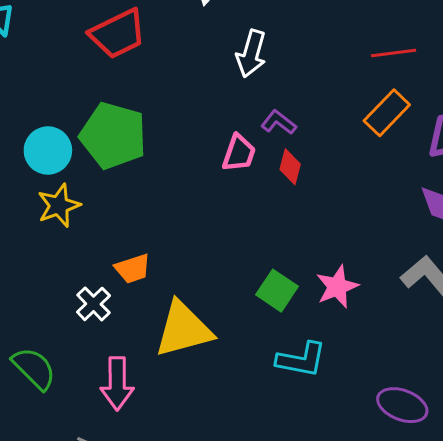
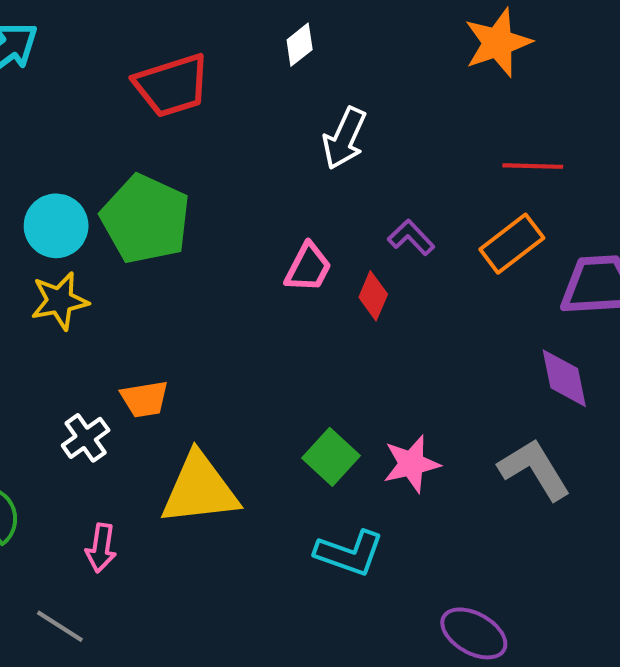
purple L-shape: (279, 122) -> (411, 237), moved
pink arrow: (117, 384) -> (101, 548), size x0.7

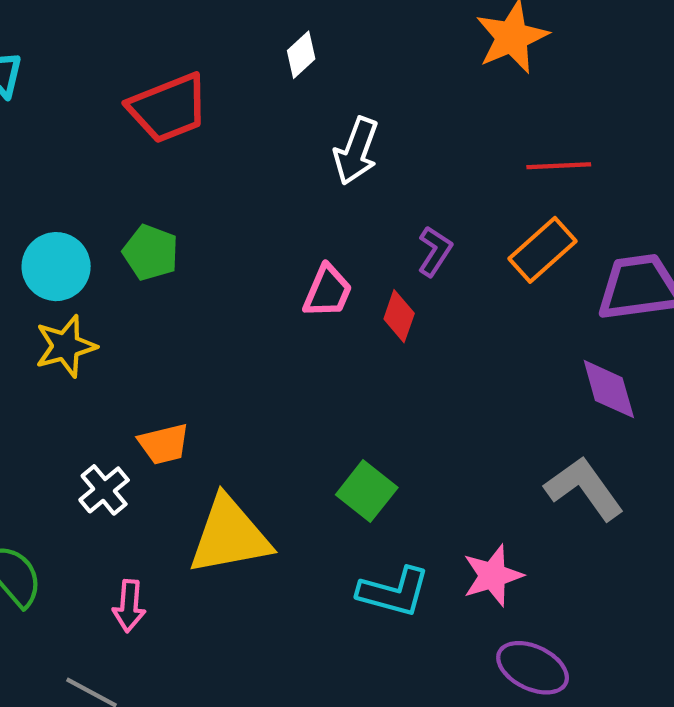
green pentagon: (145, 219) -> (151, 253), size x0.6
purple L-shape: (411, 237) -> (435, 251), turned 81
pink star: (411, 464) -> (493, 576), moved

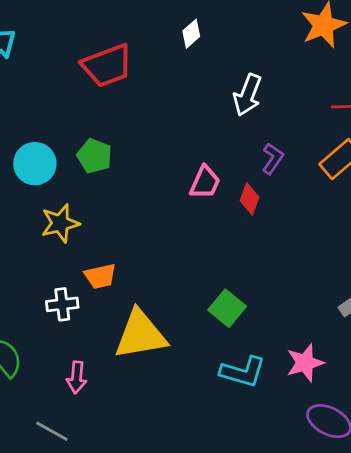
white arrow: (356, 151) -> (247, 95), moved
yellow star: (66, 346) -> (60, 223), moved
white cross: (104, 490) -> (62, 304), turned 32

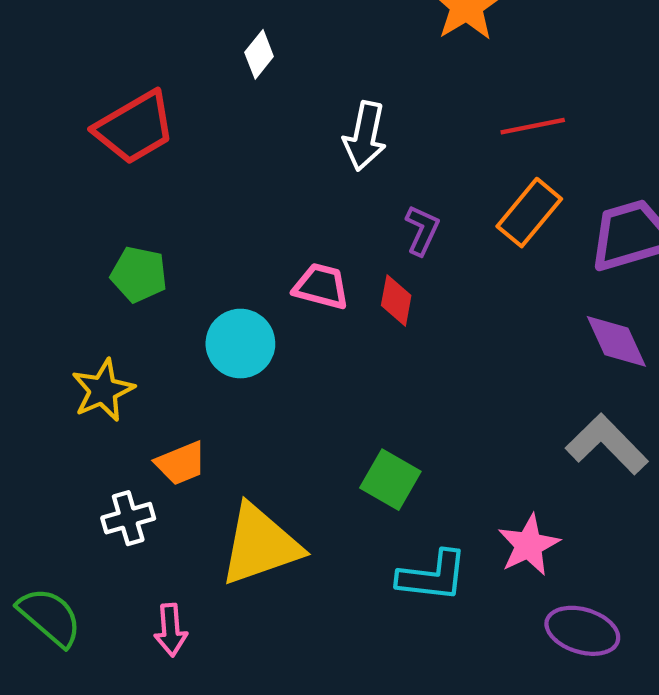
cyan circle: (35, 164) -> (240, 344), moved
pink trapezoid: (205, 182) -> (321, 286), turned -90

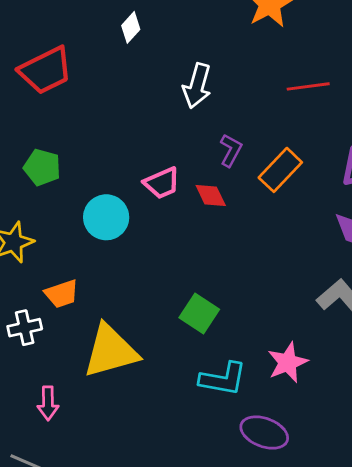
orange rectangle: (529, 213) -> (280, 170), moved
pink trapezoid: (321, 286) -> (162, 183), turned 138
red diamond: (396, 300) -> (211, 196), turned -40
purple ellipse: (582, 631) -> (264, 433), moved

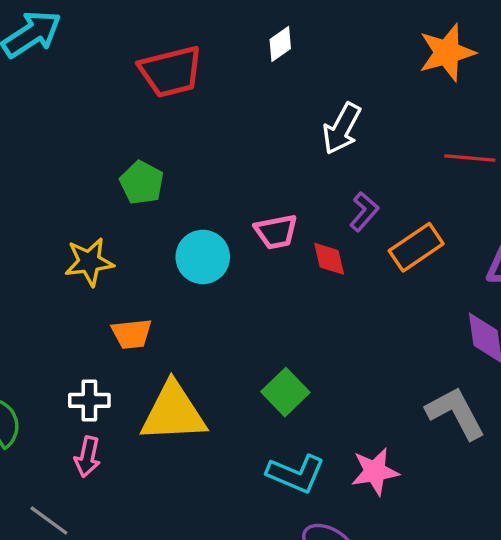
white cross: (25, 328) -> (89, 400), moved

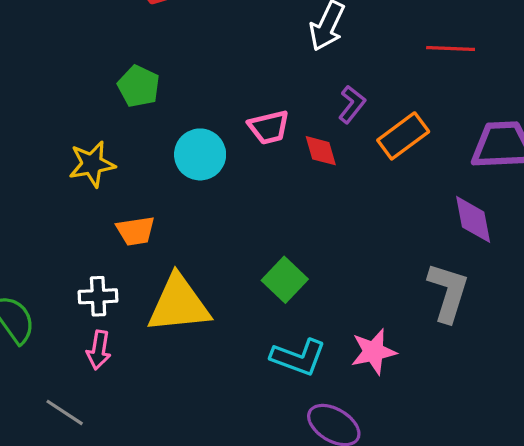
gray L-shape: (456, 413) -> (448, 292), turned 48

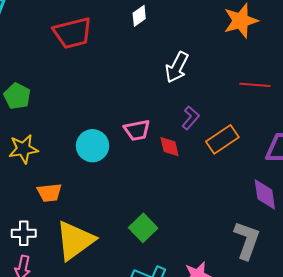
green pentagon: (139, 86) -> (17, 96), moved
yellow triangle: (179, 304) -> (75, 240), turned -33

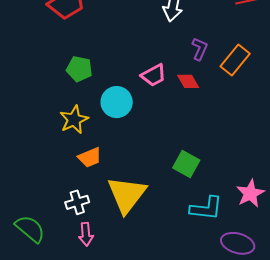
green pentagon: (17, 96) -> (79, 69), moved
yellow star: (23, 149) -> (74, 120), moved

